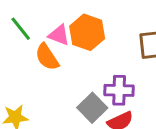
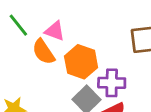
orange hexagon: (87, 32) -> (81, 62), moved

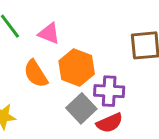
orange semicircle: (43, 52) -> (36, 74), moved

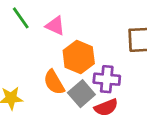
orange semicircle: (36, 74) -> (54, 82), moved

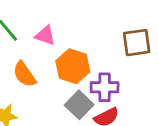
orange semicircle: (54, 82) -> (24, 74), moved

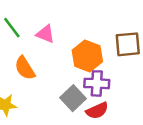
orange hexagon: (73, 66) -> (87, 56), moved

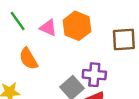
orange hexagon: (87, 56) -> (77, 26), moved

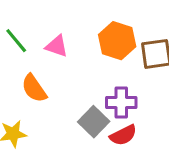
orange hexagon: (77, 26) -> (117, 41), moved

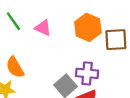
orange semicircle: (34, 88) -> (15, 67), moved

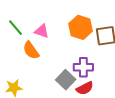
orange semicircle: (15, 67) -> (31, 50), moved

